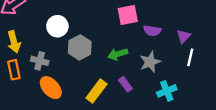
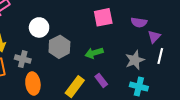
purple semicircle: (152, 31) -> (139, 22), moved
gray star: (150, 62) -> (135, 60), moved
orange ellipse: (51, 88) -> (33, 83), turned 35
cyan cross: (167, 91) -> (139, 87), turned 36

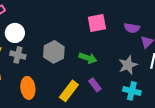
white circle: (39, 27) -> (15, 33), moved
green arrow: (94, 53) -> (88, 58), turned -144
gray cross: (23, 59) -> (18, 55), moved

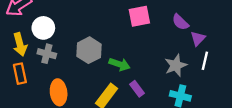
purple semicircle: (132, 28) -> (180, 22), turned 35
green arrow: (88, 58) -> (119, 64), moved

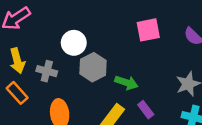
white circle: (43, 28) -> (74, 43), moved
orange rectangle: (20, 74) -> (17, 93), turned -30

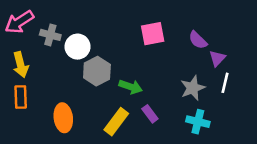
gray cross: (47, 71) -> (50, 35), moved
orange rectangle: (17, 93) -> (21, 97), turned 40

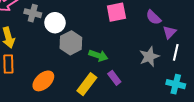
orange ellipse: (63, 118) -> (43, 81), turned 55
cyan cross: (198, 122) -> (176, 84), moved

